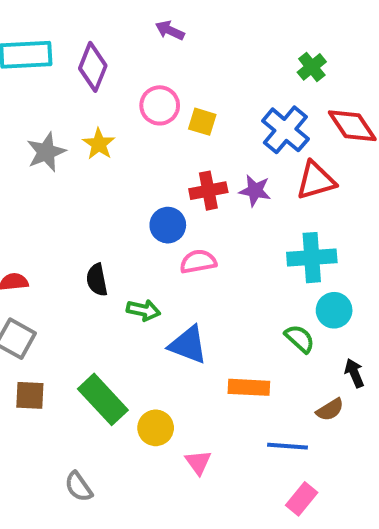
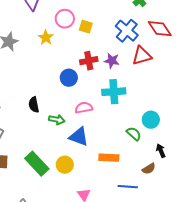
yellow star: (99, 144) -> (46, 38), moved
cyan cross: (312, 258) -> (114, 92), moved
pink semicircle: (198, 262) -> (84, 108), moved
yellow circle: (156, 428) -> (65, 165), moved

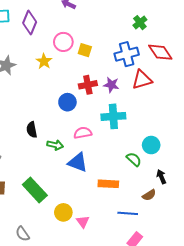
blue cross: (127, 31) -> (127, 54), turned 35
yellow circle: (65, 165) -> (63, 212), moved

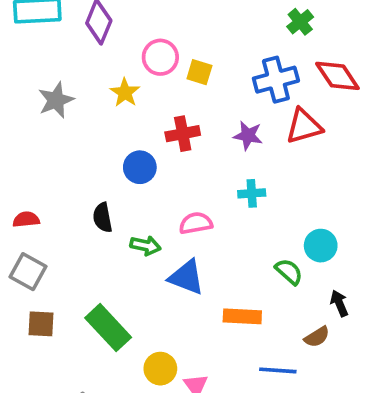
red cross: (88, 85) -> (183, 134), moved
blue circle: (67, 102) -> (140, 167), moved
cyan cross: (113, 116) -> (252, 193), size x0.6

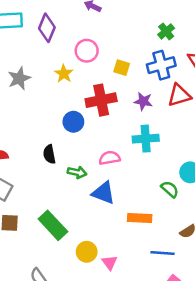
green cross: (300, 22) -> (166, 31), moved
yellow square: (199, 72) -> (122, 68), moved
red cross: (183, 134) -> (101, 100), size x1.4
cyan cross: (252, 193) -> (146, 139), size x1.5

